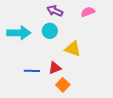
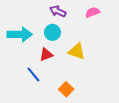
red triangle: (55, 68) -> (46, 54), moved
blue line: (32, 71) -> (33, 75), turned 49

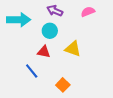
cyan arrow: (20, 34) -> (19, 20), moved
red triangle: (46, 54) -> (44, 52), turned 32

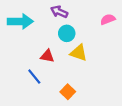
pink semicircle: (88, 12) -> (108, 19), moved
cyan circle: (50, 31) -> (67, 33), moved

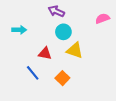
cyan arrow: (20, 21) -> (19, 30), moved, size x0.6
orange square: (68, 92) -> (62, 78), moved

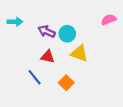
purple arrow: (56, 11) -> (47, 32), moved
cyan arrow: (19, 30) -> (15, 22), moved

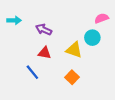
cyan circle: (67, 34) -> (92, 38), moved
orange square: (66, 83) -> (72, 77), moved

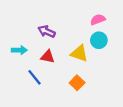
pink semicircle: (102, 18) -> (98, 20), moved
cyan arrow: (14, 20) -> (19, 50), moved

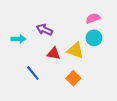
cyan arrow: (19, 50) -> (18, 39), moved
red triangle: (48, 57) -> (54, 53), moved

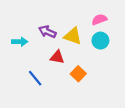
yellow triangle: (75, 50) -> (73, 36), moved
orange square: (73, 78) -> (78, 74), moved

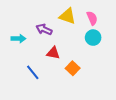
pink semicircle: (99, 20) -> (92, 18), turned 88
yellow triangle: (73, 36) -> (68, 16), moved

